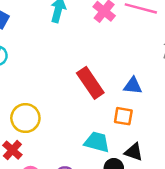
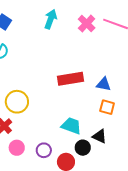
red rectangle: (90, 83) -> (71, 79), turned -70
orange square: (123, 116) -> (107, 107), moved

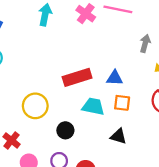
yellow circle: (17, 102) -> (35, 106), moved
cyan trapezoid: (71, 126) -> (93, 106), moved
black circle: (83, 148) -> (65, 130), moved

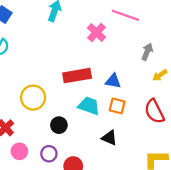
pink cross: (86, 14) -> (96, 33), moved

